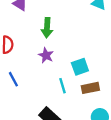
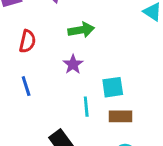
green arrow: (47, 28) -> (81, 30), turned -114

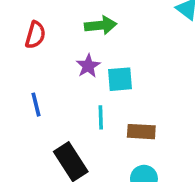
blue line: (26, 86) -> (36, 105), moved
cyan square: (113, 87) -> (120, 79), moved

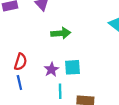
red semicircle: (35, 35) -> (21, 62), moved
purple star: (88, 66) -> (51, 69), moved

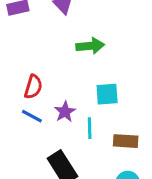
purple star: (51, 69) -> (65, 112), moved
blue line: (19, 82) -> (32, 116), turned -48

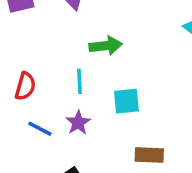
red semicircle: (33, 87) -> (25, 86), moved
cyan line: (90, 128) -> (79, 81), moved

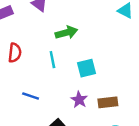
red semicircle: (25, 86) -> (15, 53), moved
purple star: (78, 123) -> (79, 100), moved

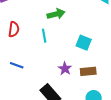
cyan square: (87, 68) -> (84, 43), moved, turned 35
blue line: (31, 96) -> (17, 65), moved

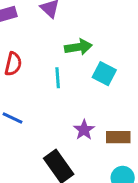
cyan square: (84, 43) -> (104, 74), moved

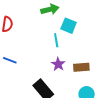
cyan line: (58, 78) -> (56, 40), moved

